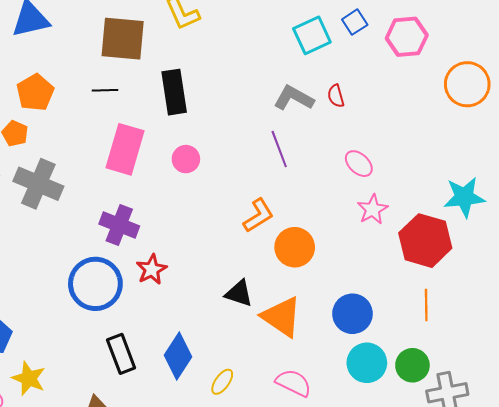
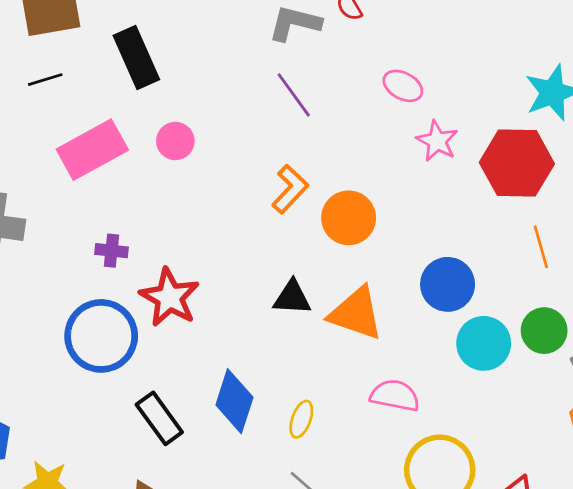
pink rectangle: (125, 149) -> (92, 150), turned 60
purple cross: (119, 225) -> (111, 251), size x0.6
red star: (152, 269) -> (169, 297), size x1.4

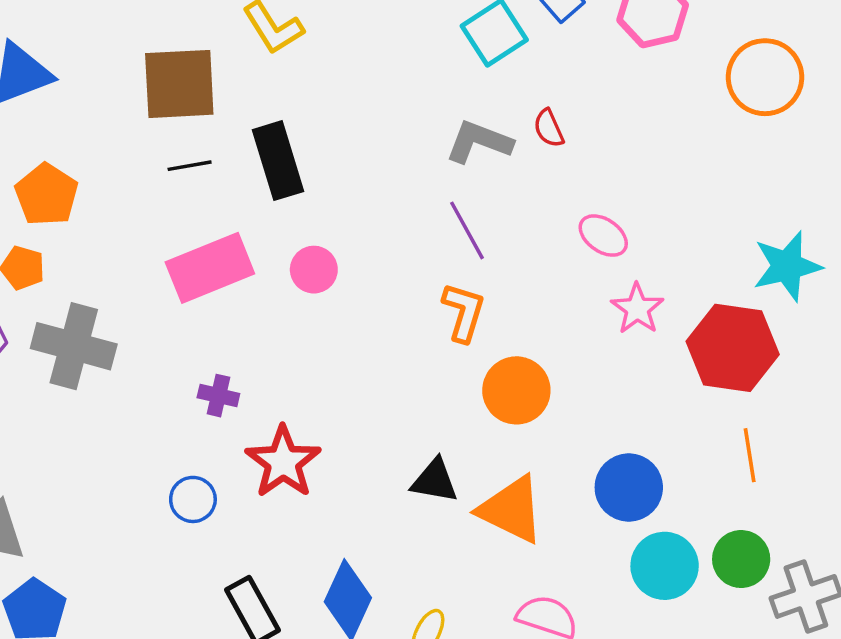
black line: (45, 80) -> (190, 166), moved
orange L-shape: (290, 189) -> (464, 312), moved, turned -33
blue circle: (101, 336) -> (193, 499), size x0.5

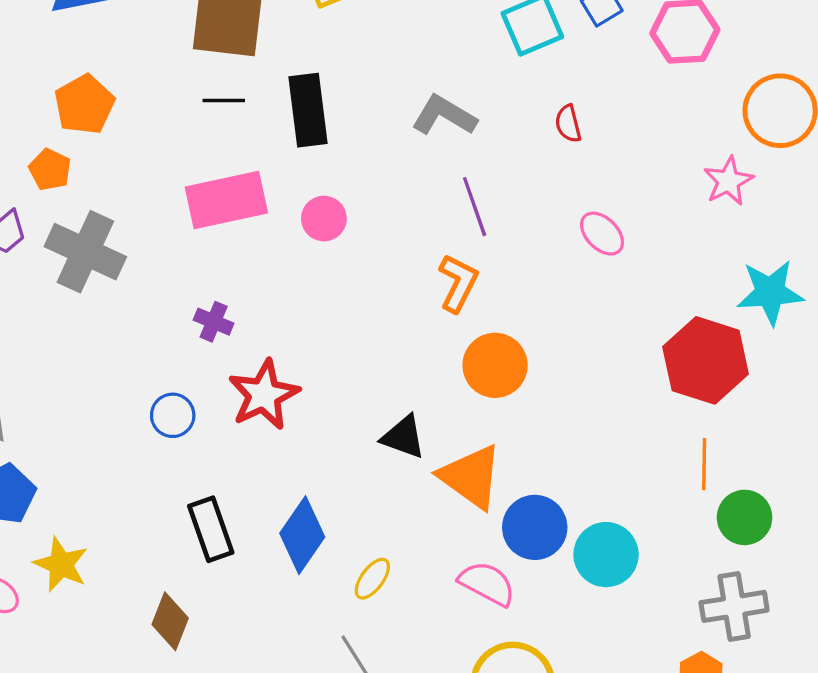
gray L-shape: (479, 142) -> (444, 115), moved
pink star: (637, 309) -> (728, 181), moved
blue circle: (629, 487) -> (535, 527), moved
green circle: (741, 559) -> (745, 517), moved

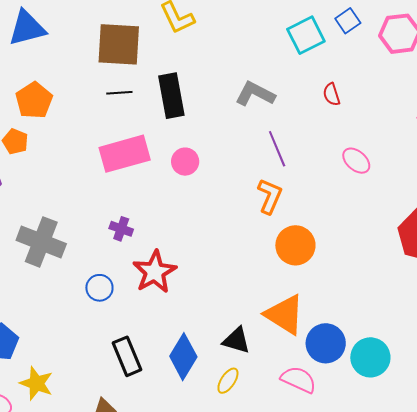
gray cross: (85, 252) -> (41, 242), moved
black triangle: (403, 437) -> (236, 340), moved

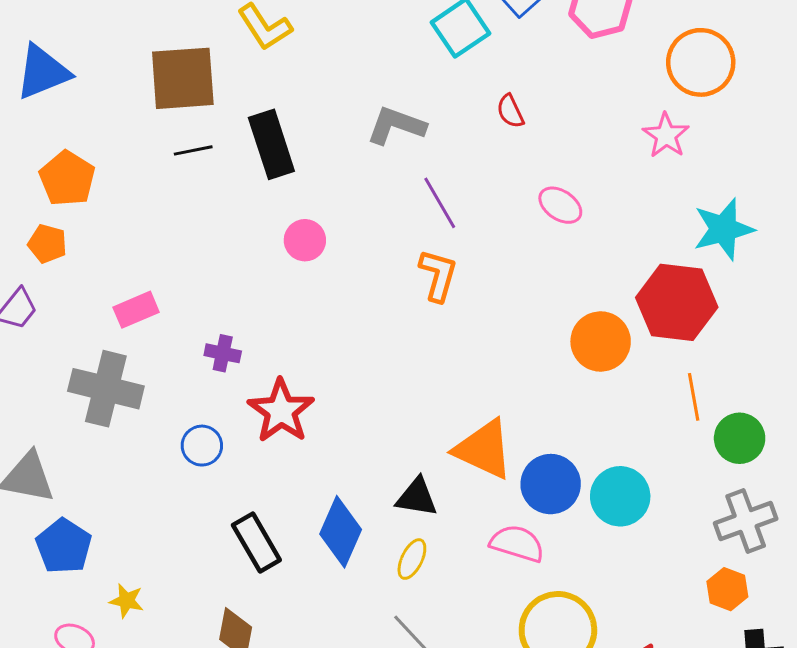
pink rectangle: (125, 154) -> (136, 310), moved, size x0.6
orange circle: (295, 245) -> (601, 341), moved
yellow star: (36, 383) -> (127, 601), size x0.7

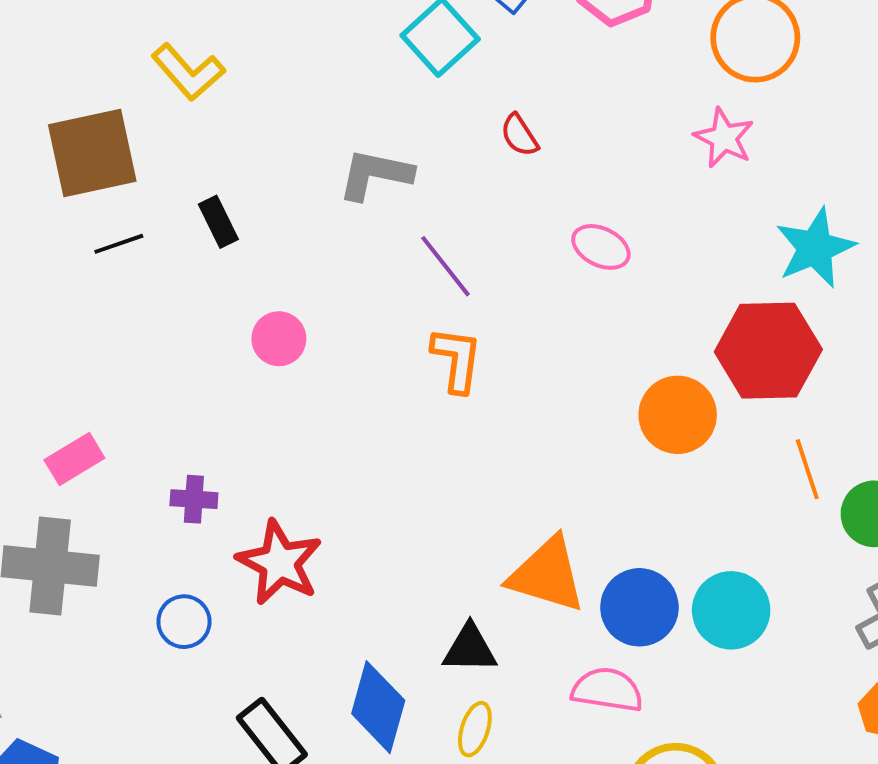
black rectangle: (271, 144) -> (218, 222), size x0.6

